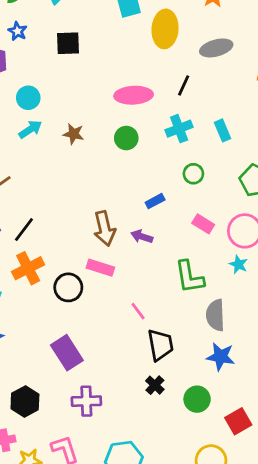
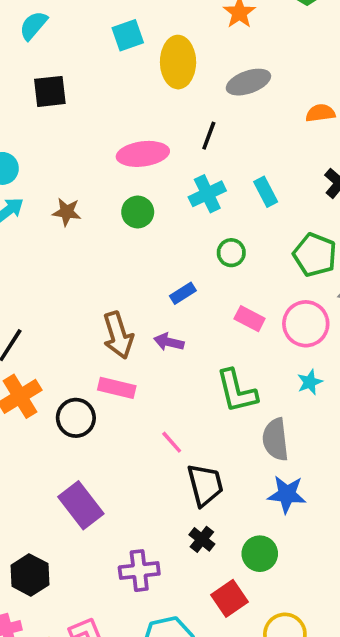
cyan star: (238, 264) -> (310, 382), moved, turned 30
purple cross: (86, 401) -> (139, 571), moved
red square: (238, 421) -> (229, 598), moved

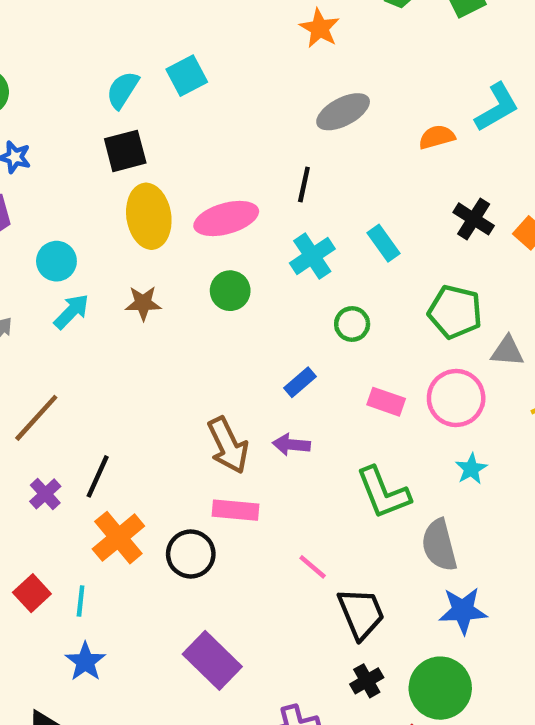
cyan semicircle: (33, 25) -> (123, 90), moved
yellow ellipse: (178, 62) -> (149, 216), moved
black square: (50, 91) -> (125, 151), moved
black cross: (202, 539) -> (367, 681), turned 30
green circle: (260, 554) -> (440, 688), size x1.4

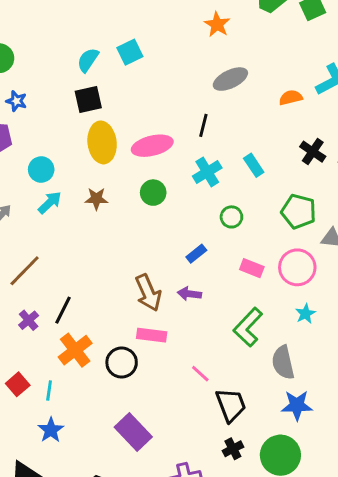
green L-shape: (383, 493) -> (248, 327), turned 63

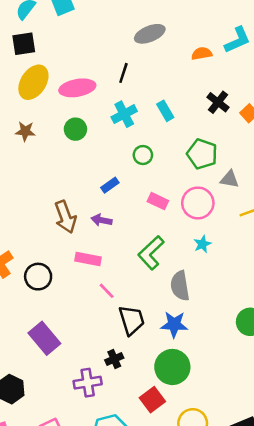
yellow ellipse: (102, 142) -> (33, 82), turned 36
pink rectangle: (152, 335) -> (88, 259), moved
blue star: (297, 405) -> (174, 324), moved
black cross: (233, 449) -> (114, 359), moved

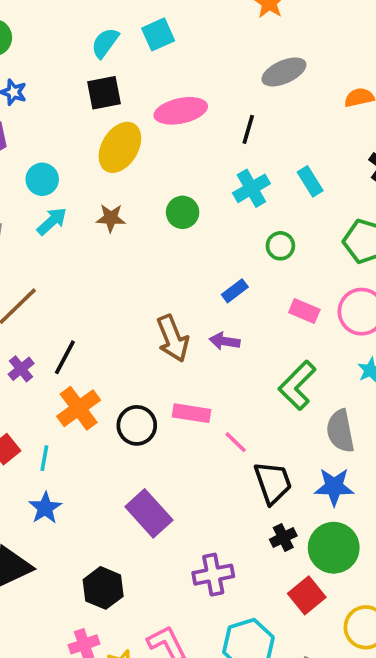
pink ellipse: (77, 88) -> (181, 111), moved
pink rectangle: (88, 259) -> (192, 413), moved
black cross: (114, 359) -> (283, 538), moved

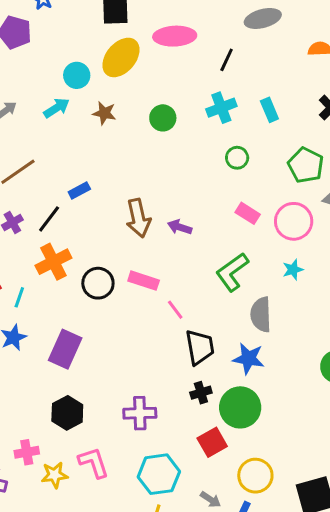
cyan circle: (42, 179) -> (77, 75), moved
blue rectangle: (235, 291) -> (79, 190), moved
purple rectangle: (149, 513) -> (65, 349), moved, turned 57
black hexagon: (103, 588) -> (67, 413), moved

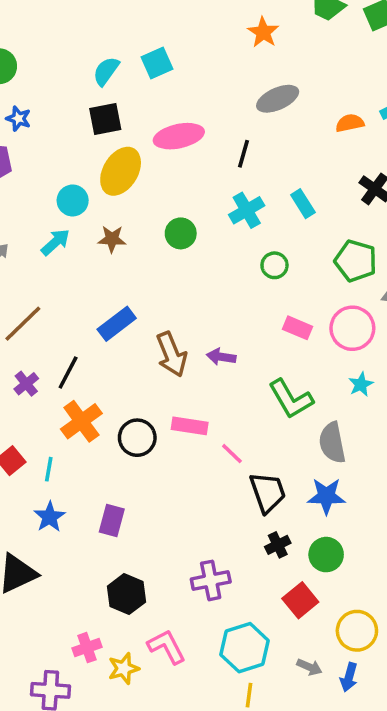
blue rectangle: (79, 190) -> (117, 324), moved, size x1.5
green L-shape: (232, 272) -> (291, 399), turned -75
purple rectangle: (65, 349) -> (112, 521), size x0.7
green circle: (240, 407) -> (326, 555), size x0.7

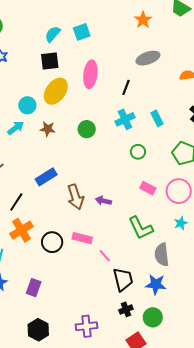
pink ellipse: (179, 136) -> (90, 74), turned -76

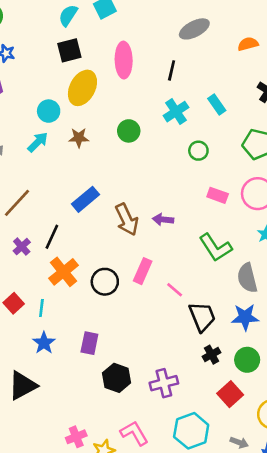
pink rectangle: (82, 238) -> (143, 271), turned -72
black hexagon: (38, 330) -> (117, 378), moved

